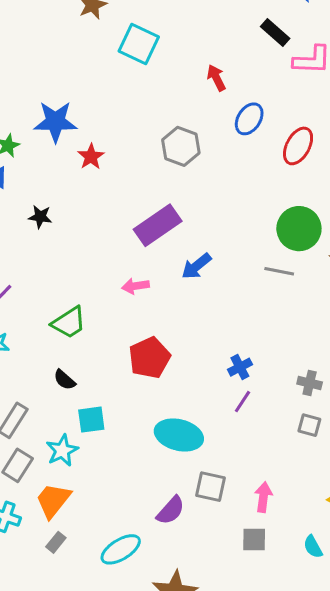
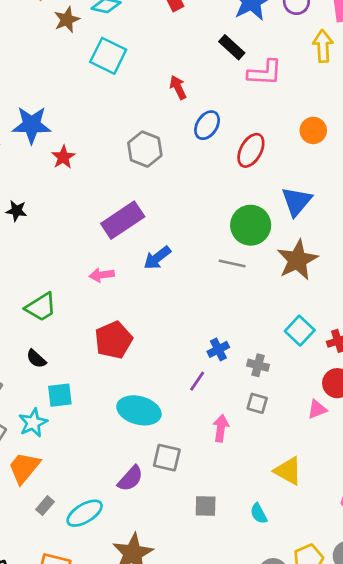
blue cross: (240, 367) -> (218, 349), moved
pink arrow: (263, 497) -> (221, 428), moved
gray rectangle: (56, 542) -> (45, 506), moved

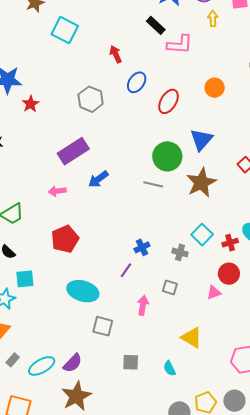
yellow arrow: (323, 46) -> (213, 19), moved, size x0.7
gray cross: (258, 365) -> (180, 252), moved
purple semicircle: (130, 479) -> (73, 363), moved

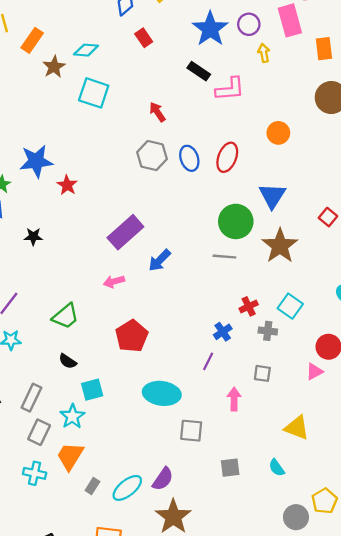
blue ellipse: (137, 82) -> (189, 158), moved, turned -45
gray hexagon: (91, 99) -> (152, 156), moved
red cross: (230, 243) -> (249, 306), moved

